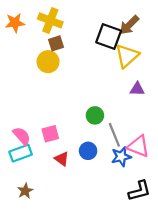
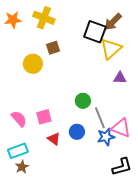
brown square: (56, 43) -> (53, 48), moved
yellow circle: (48, 62) -> (33, 64), moved
cyan rectangle: (21, 153) -> (18, 151), moved

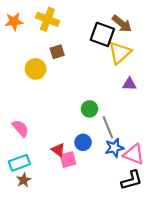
brown arrow: (113, 22) -> (122, 24), turned -96
pink square: (44, 117) -> (68, 160), moved
pink triangle: (121, 128) -> (134, 154), moved

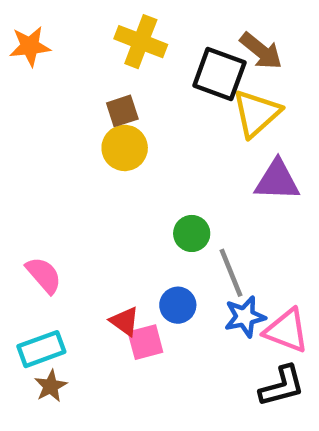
yellow cross: (47, 19) -> (141, 42), moved
yellow circle: (36, 69) -> (125, 148), moved
purple triangle: (129, 84) -> (277, 180), size x1.5

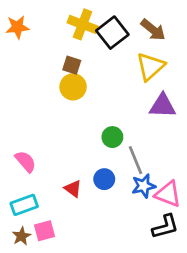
black square: (219, 74) -> (112, 33), moved, turned 32
brown square: (122, 111) -> (72, 65), turned 36
pink square: (145, 342) -> (45, 231), moved
brown star: (51, 386) -> (21, 236), moved

